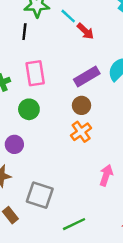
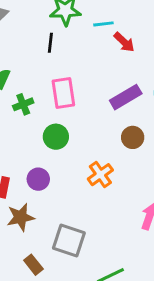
cyan line: (68, 16) -> (103, 24), turned -49
brown circle: (82, 105) -> (133, 137), moved
orange cross: (81, 132) -> (100, 175), moved

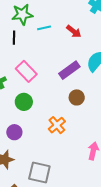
cyan line: (103, 24) -> (44, 28), moved
red arrow: (124, 42) -> (74, 31), moved
pink rectangle: (63, 93) -> (26, 71), turned -30

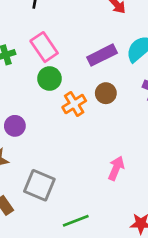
green circle: (24, 102) -> (49, 79), moved
orange cross: (57, 125) -> (74, 104), moved

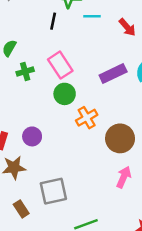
brown circle: (106, 93) -> (120, 138), moved, size x1.5
gray square: (39, 185) -> (53, 191), turned -36

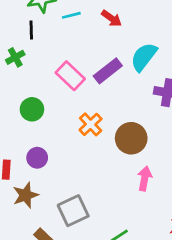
pink rectangle: (60, 65) -> (70, 76), moved
green cross: (25, 71) -> (15, 57), moved
green circle: (65, 94) -> (32, 109), moved

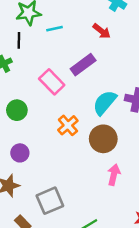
red arrow: (111, 18) -> (102, 31), moved
cyan semicircle: (144, 57) -> (105, 103), moved
purple rectangle: (108, 71) -> (83, 65), moved

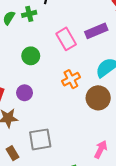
pink arrow: (114, 175) -> (101, 149), moved

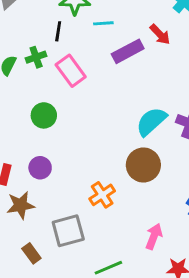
purple rectangle: (96, 31) -> (128, 51), moved
pink rectangle: (66, 39) -> (71, 71), moved
orange cross: (71, 79) -> (102, 195), moved

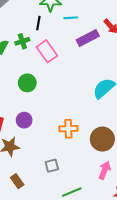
brown circle: (143, 165) -> (102, 139), moved
orange cross: (102, 195) -> (68, 129), moved, turned 30
gray square: (68, 231) -> (52, 166), moved, size x0.6

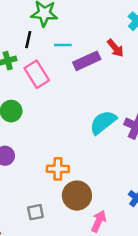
cyan line: (71, 18) -> (63, 45), moved
brown circle: (102, 139) -> (77, 196), moved

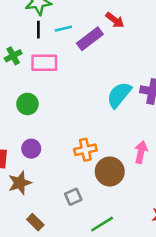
black line: (28, 40) -> (38, 30), moved
pink rectangle: (37, 74) -> (44, 63), turned -45
pink arrow: (99, 221) -> (141, 152), moved

